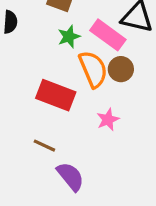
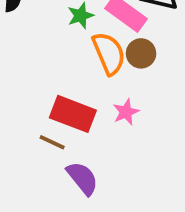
red rectangle: (56, 95) -> (73, 114), moved

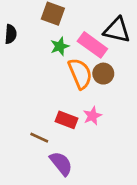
red rectangle: (73, 114) -> (67, 120), moved, size x0.7

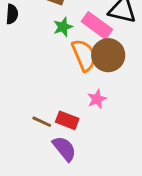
brown circle: (103, 74) -> (108, 55), size x1.5
red rectangle: (67, 120) -> (67, 120), moved

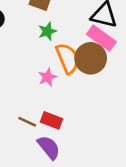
pink rectangle: (97, 25) -> (101, 38), moved
pink star: (97, 99) -> (47, 77), moved

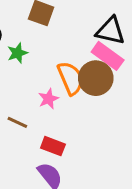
green star: (47, 31) -> (17, 53), moved
brown line: (27, 122) -> (17, 122), moved

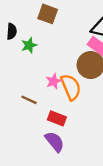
orange semicircle: (71, 78) -> (71, 87), moved

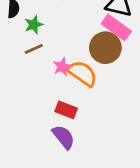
orange semicircle: (71, 87) -> (82, 73), turned -32
brown line: (29, 100) -> (34, 49), moved, turned -49

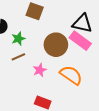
brown circle: (105, 48) -> (56, 45), moved
orange semicircle: (82, 73) -> (71, 75), moved

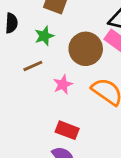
green star: (18, 39) -> (44, 36), moved

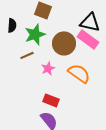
green star: (44, 36) -> (35, 34), size x1.5

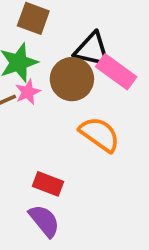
black triangle: (90, 22) -> (92, 50), moved
pink star: (48, 68) -> (28, 92), moved

